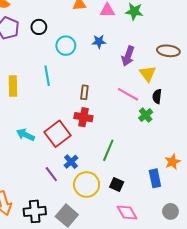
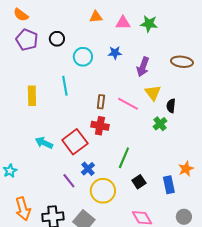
yellow triangle: (148, 74) -> (153, 93), moved
pink line: (128, 94) -> (128, 104), moved
black square: (117, 185) -> (139, 182), moved, turned 32

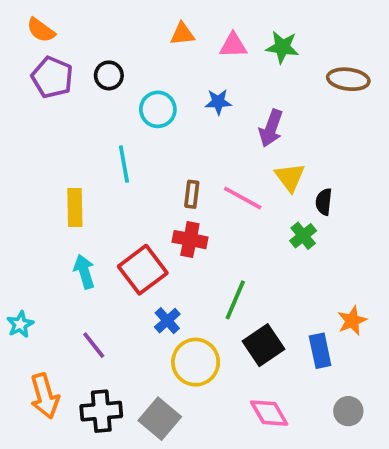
brown ellipse: (182, 62) -> (348, 79), moved
yellow rectangle: (32, 96) -> (75, 207), moved
cyan arrow: (44, 143) -> (84, 272), turned 48
purple line: (69, 181) -> (94, 345), moved
black square: (139, 182) -> (263, 345), size x1.5

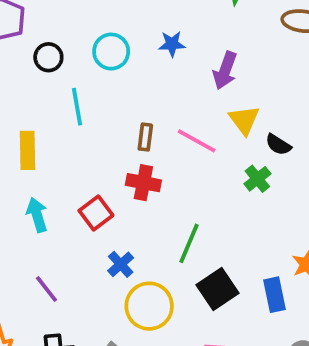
black circle: (109, 75) -> (48, 57), moved
black semicircle: (324, 202) -> (278, 145), turned -64
red square: (143, 270) -> (96, 213), size x0.7

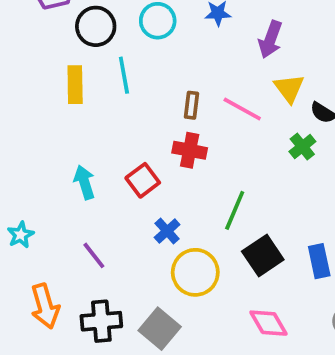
black circle: (48, 57) -> (96, 26), size x1.4
yellow rectangle: (28, 150) -> (75, 85), moved

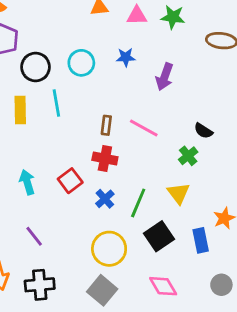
yellow triangle: (289, 88) -> (178, 193), moved
blue cross: (167, 231) -> (105, 199), moved
gray square: (160, 329) -> (102, 290), moved

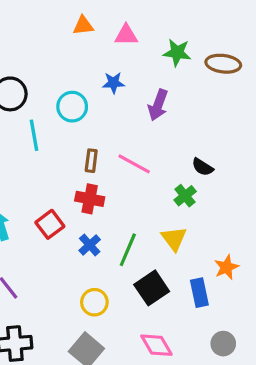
green star: (173, 17) -> (177, 53), moved
cyan circle: (81, 63) -> (72, 107), moved
yellow circle: (109, 249) -> (94, 302), size x0.7

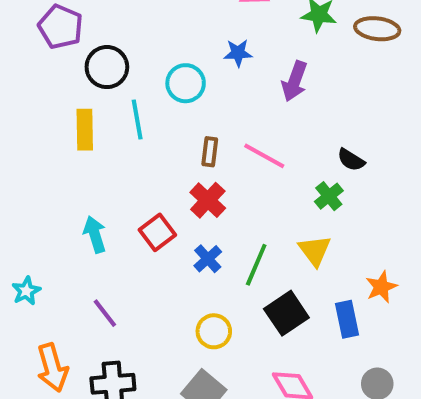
red cross: (90, 199) -> (208, 200), turned 32

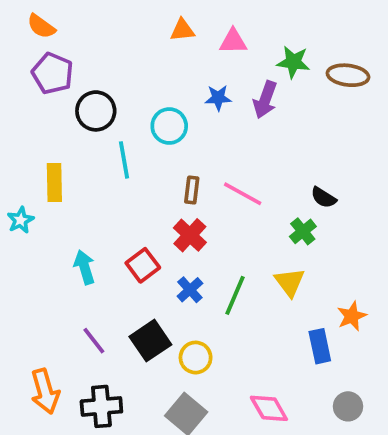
purple arrow: (295, 81) -> (265, 100), moved
yellow rectangle: (85, 130) -> (54, 182), moved
cyan star: (26, 291) -> (21, 220), moved
black square: (286, 313) -> (150, 341), moved

